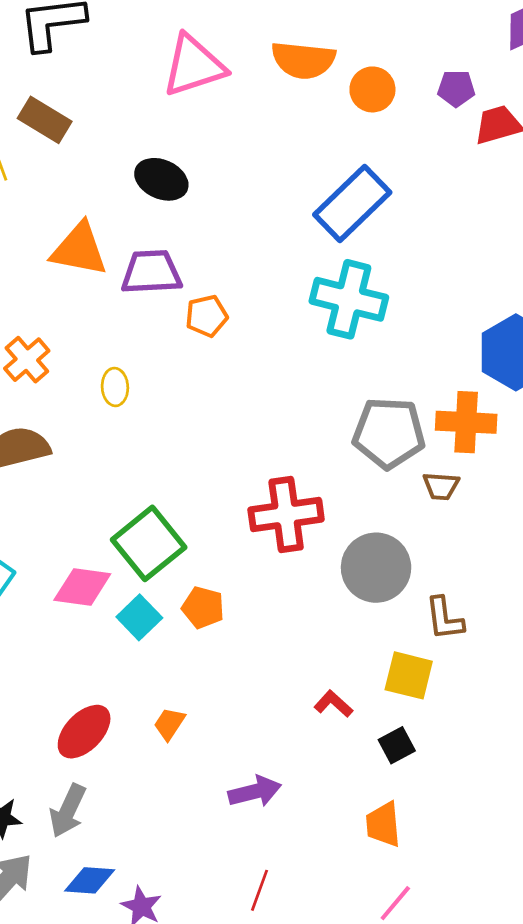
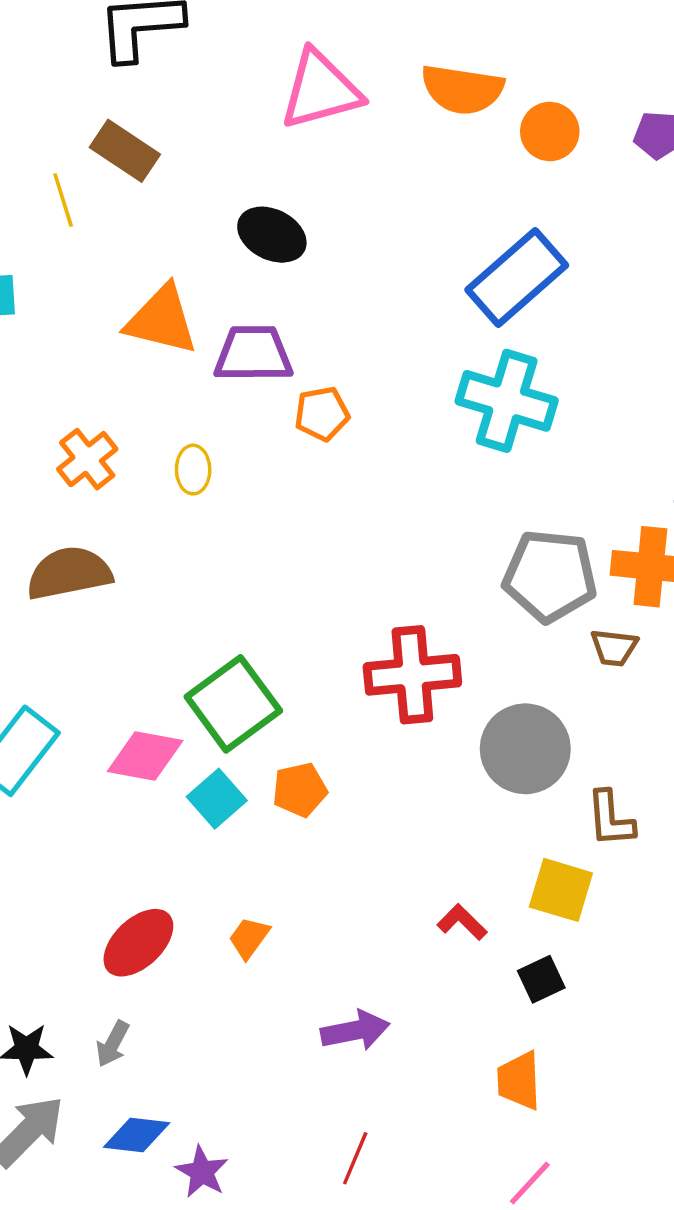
yellow ellipse: (115, 387) -> (193, 470), moved
orange pentagon: (203, 607) -> (300, 790), turned -30
gray arrow: (68, 811) -> (113, 1044), size x0.7

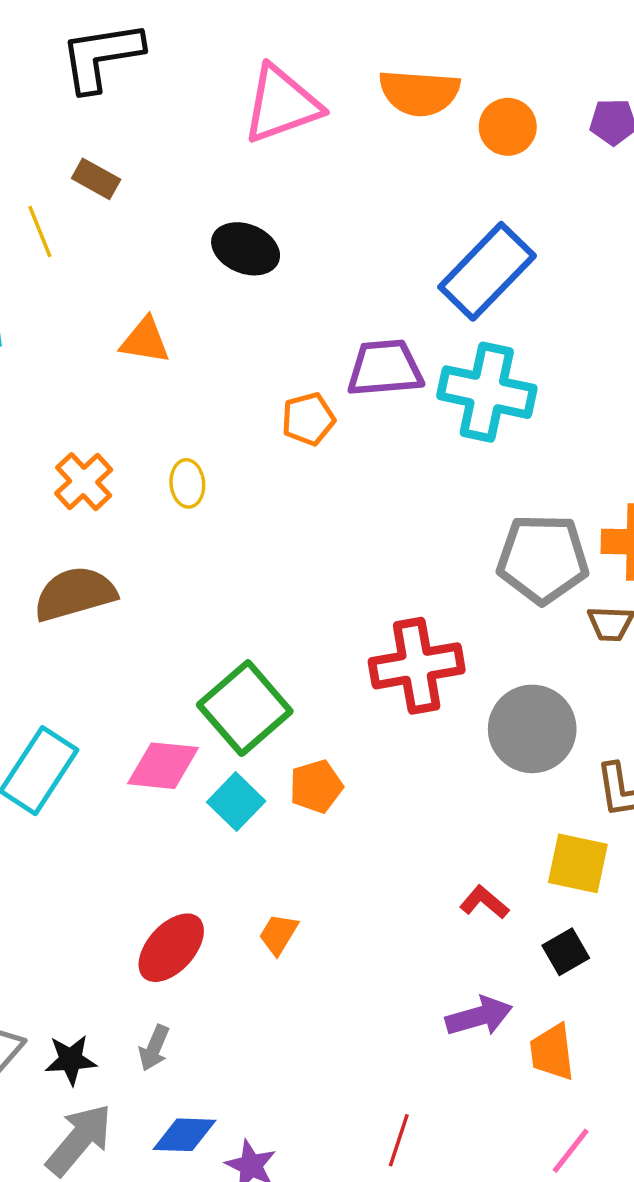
brown rectangle: (125, 151) -> (96, 179), size x0.7
orange triangle: (162, 320) -> (145, 340), size x0.7
purple trapezoid: (253, 354) -> (385, 368), moved
purple arrow: (355, 1030) -> (479, 1016), moved

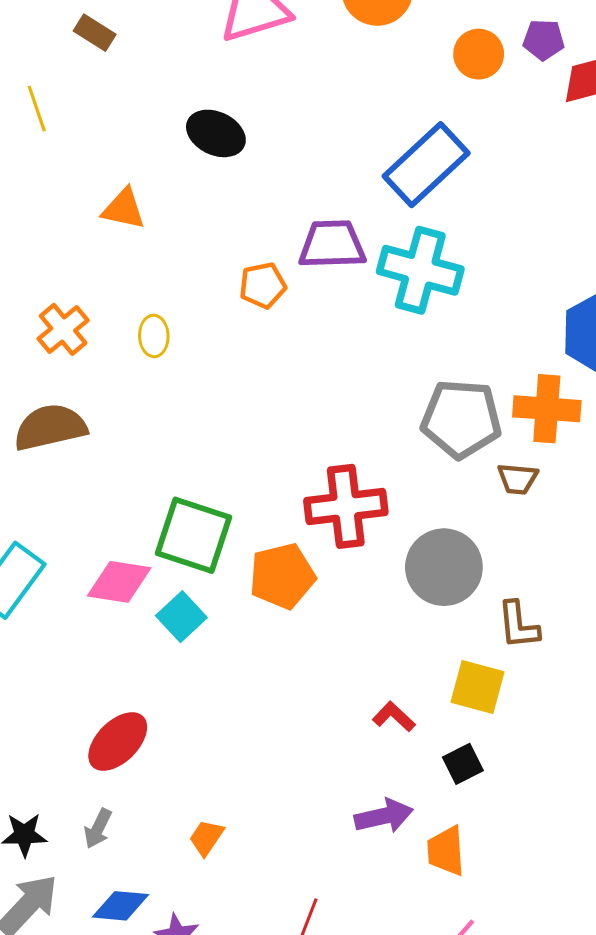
orange circle: (508, 127) -> (479, 54), moved
brown rectangle: (96, 179) -> (95, 33), moved
green square: (245, 708) -> (193, 535), turned -34
orange pentagon: (316, 786) -> (282, 576), moved, size x1.4
orange trapezoid: (278, 934) -> (206, 838), moved

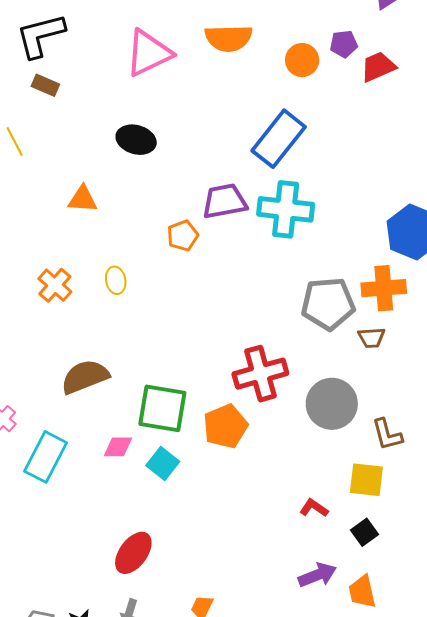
brown semicircle: (50, 427) -> (85, 377), moved
pink diamond: (119, 582) -> (118, 447), size x0.7

